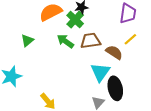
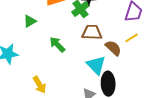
green arrow: (65, 41) -> (57, 44), moved
cyan triangle: (100, 72) -> (96, 65), turned -30

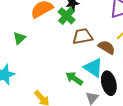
green arrow: (57, 44) -> (74, 78), moved

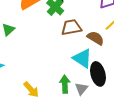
green arrow: (74, 78) -> (65, 84), moved, turned 54

